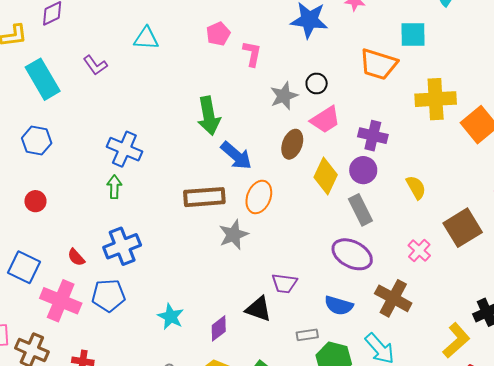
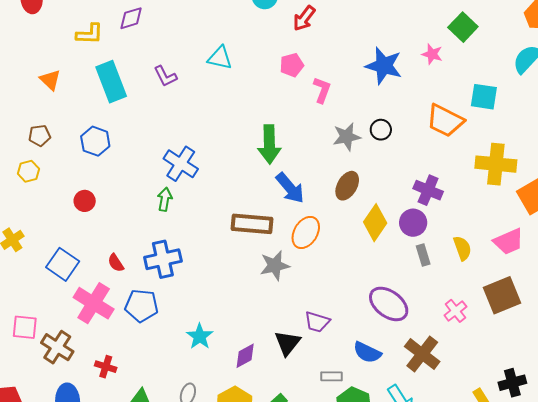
pink trapezoid: (325, 120) -> (509, 242), moved
gray rectangle: (360, 210) -> (423, 255), moved, size x0.7
black triangle: (258, 309) -> (287, 343), turned 40

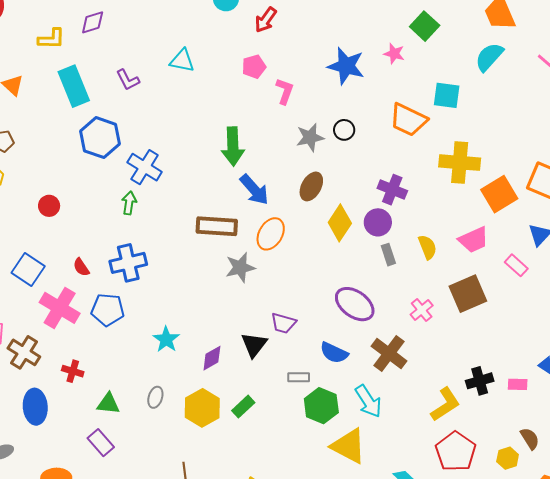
blue hexagon: (95, 141) -> (100, 138), moved, size x1.4

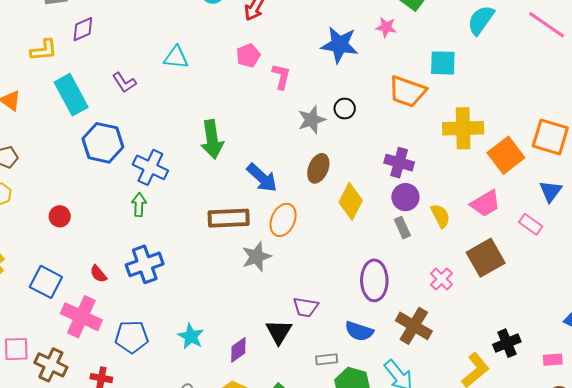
green arrow: (233, 146) -> (212, 139), moved
purple circle: (378, 222) -> (405, 197), moved
purple ellipse: (355, 304) -> (374, 280), turned 60
blue pentagon: (108, 310) -> (132, 337), moved
pink rectangle: (518, 384) -> (553, 360), moved

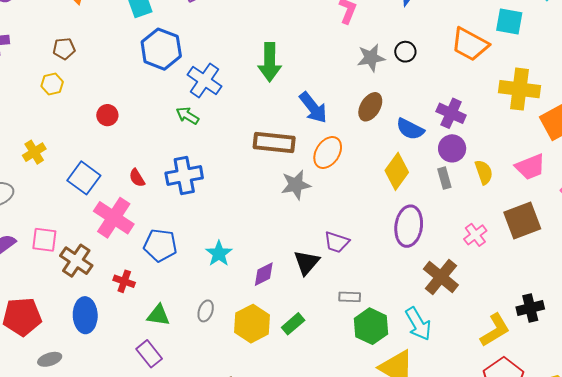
yellow diamond: (351, 201) -> (397, 171), moved
green arrow: (139, 205) -> (188, 116), turned -70
blue semicircle: (359, 331) -> (410, 129), moved

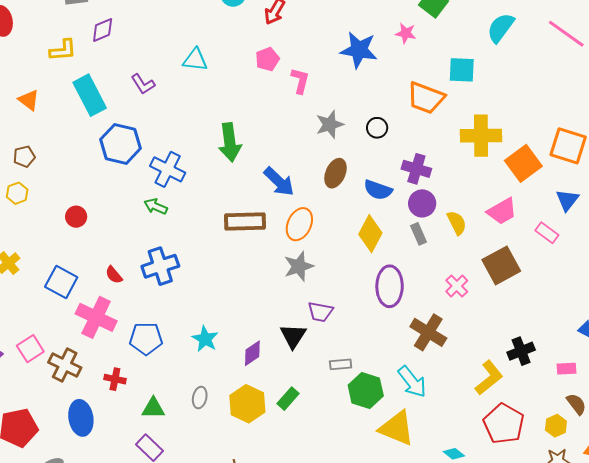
black circle: (405, 52) -> (377, 128), moved
gray star: (296, 185) -> (299, 266), moved
pink square: (44, 240) -> (30, 349), turned -32

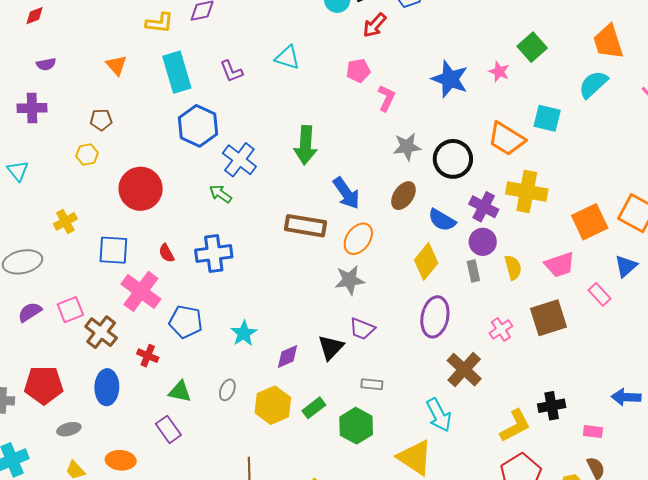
black circle: (377, 128) -> (453, 159), size x1.8
yellow cross: (481, 136) -> (527, 191), moved
red circle: (76, 217) -> (141, 189), size x2.0
blue square: (61, 282) -> (113, 250), turned -36
green hexagon: (366, 390) -> (356, 426), moved

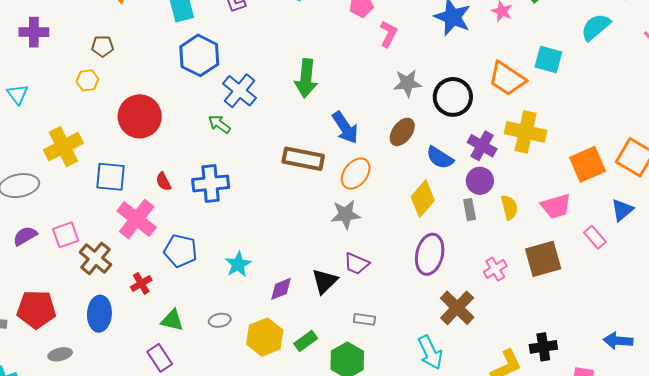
yellow cross: (65, 221) -> (63, 147), size x1.6
red cross: (148, 356) -> (141, 283), turned 35
gray ellipse: (227, 390) -> (220, 320), turned 55

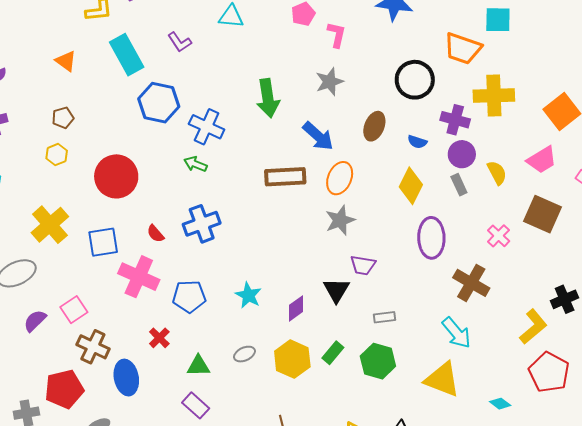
gray star: (407, 83) -> (329, 82), moved
blue semicircle: (440, 158) -> (417, 142), size x0.7
brown cross: (95, 258) -> (93, 347), moved
brown square: (543, 259) -> (543, 214), turned -36

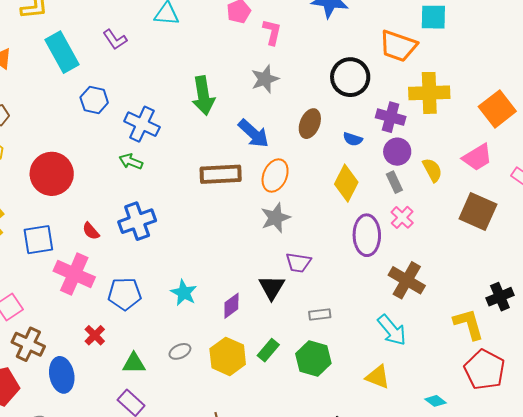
blue hexagon: (159, 103) -> (94, 100), size x0.7
pink cross: (499, 236) -> (402, 217), moved
yellow L-shape: (533, 327) -> (469, 324), turned -66
yellow triangle: (442, 379) -> (378, 377), size x0.7

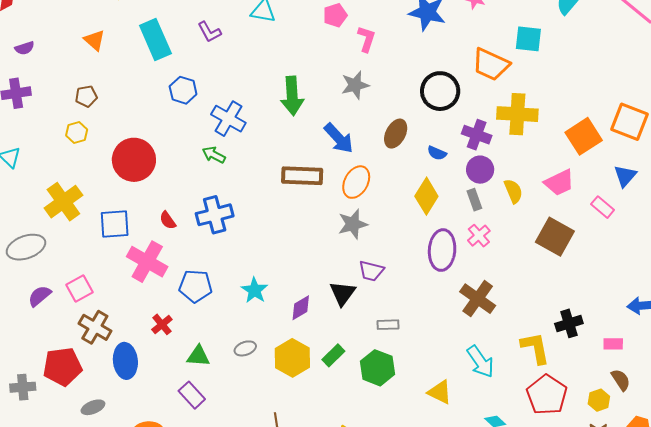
cyan arrow: (392, 330) -> (480, 362), moved

